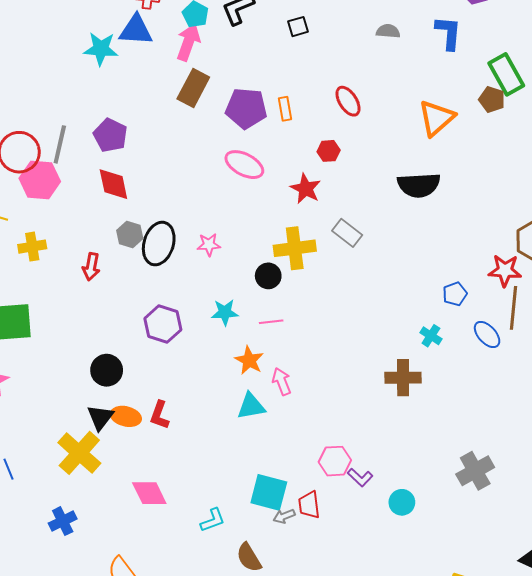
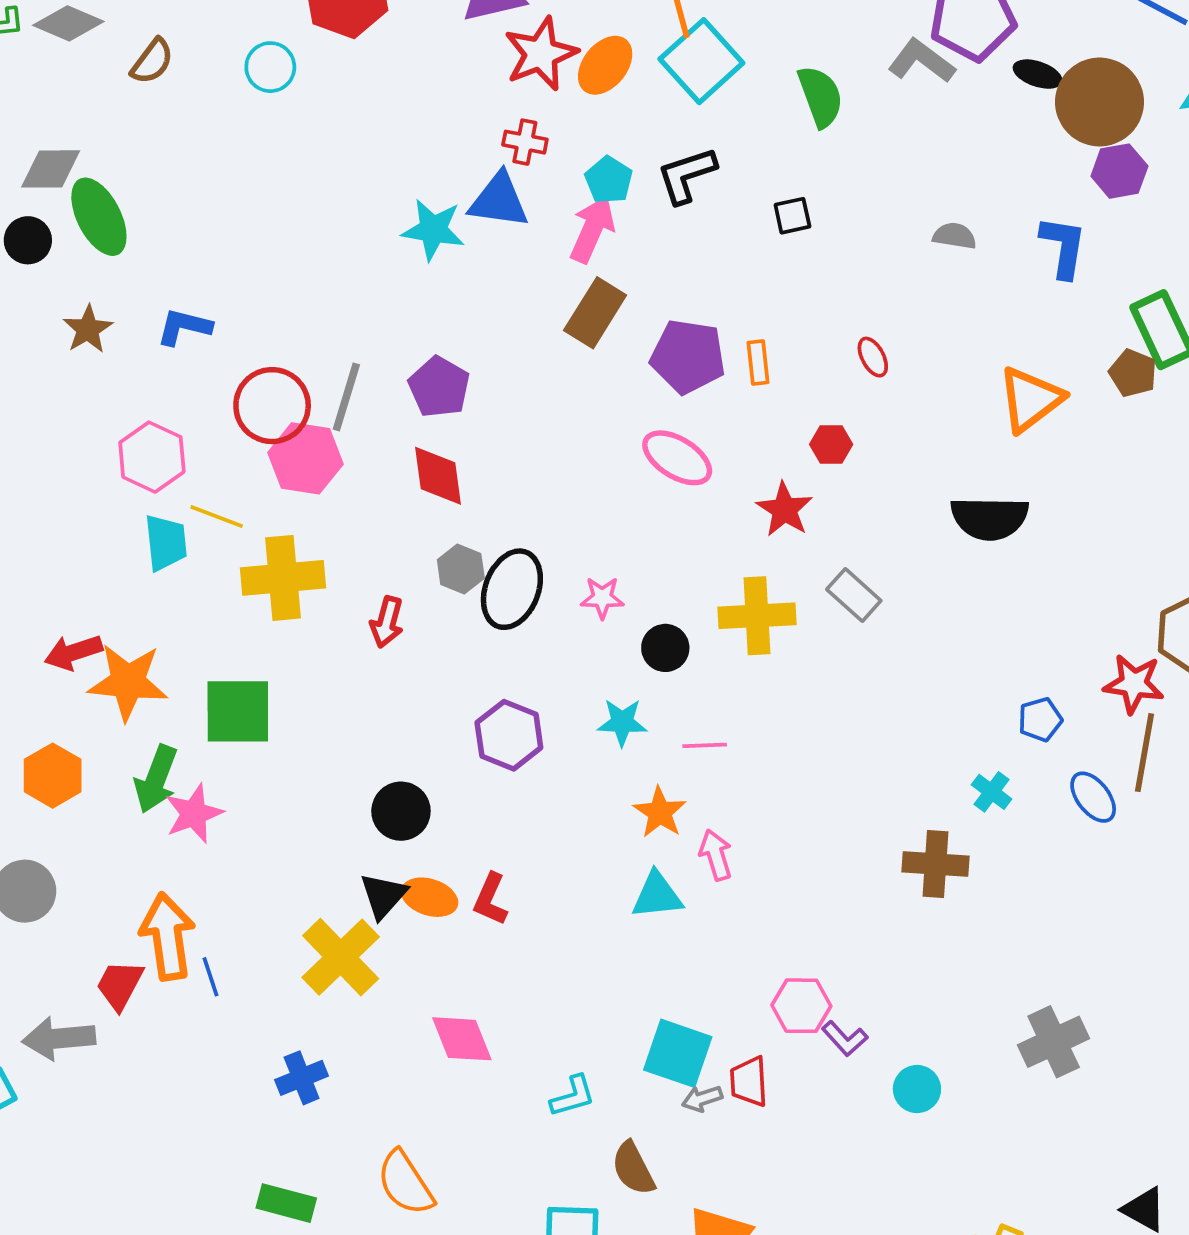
red ellipse: (348, 101) -> (873, 357), size x0.7
yellow cross: (32, 247) -> (283, 578), size x1.6
black circle: (268, 276) -> (665, 648), moved

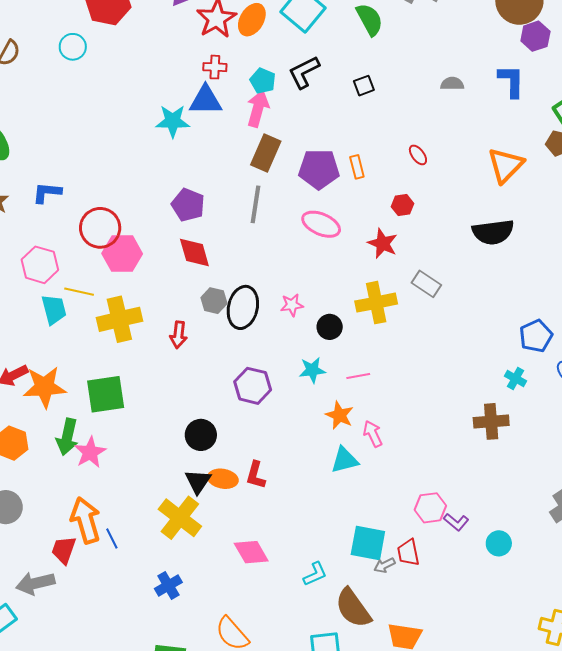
gray line: (346, 397) -> (255, 204), moved
blue pentagon: (1040, 720) -> (536, 336), size x1.4
brown semicircle: (633, 1168) -> (353, 608), size x1.4

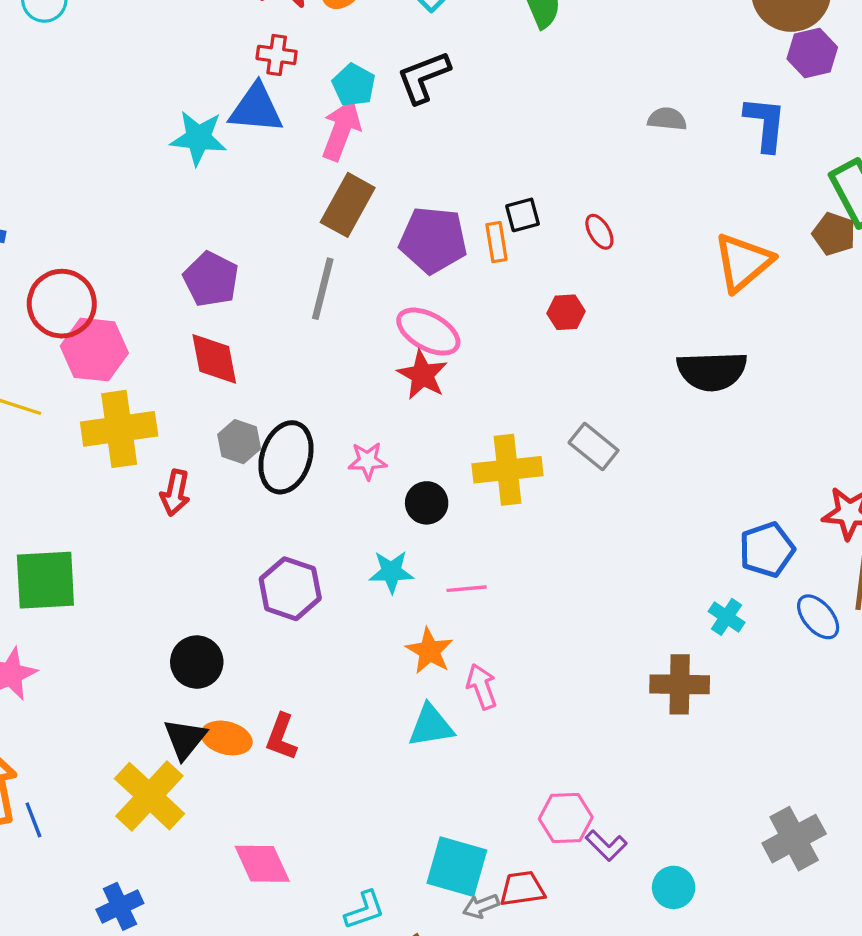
black square: (364, 86) -> (523, 215), moved
red star: (383, 243) -> (422, 375), moved
yellow cross: (119, 319) -> (119, 429), moved
red trapezoid: (408, 553) -> (522, 889), turned 88

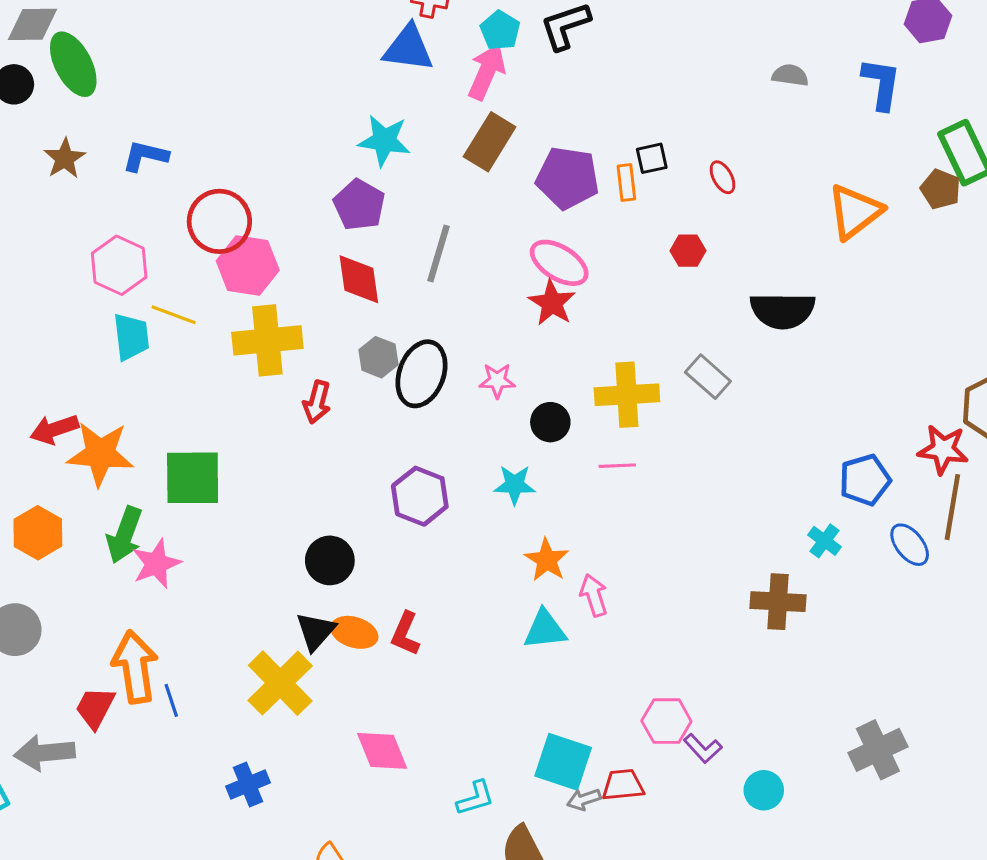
cyan star: (198, 138) -> (384, 141), moved
gray line: (323, 289) -> (439, 253), moved
black semicircle: (712, 371) -> (783, 310), moved
pink line: (467, 589) -> (617, 466), moved

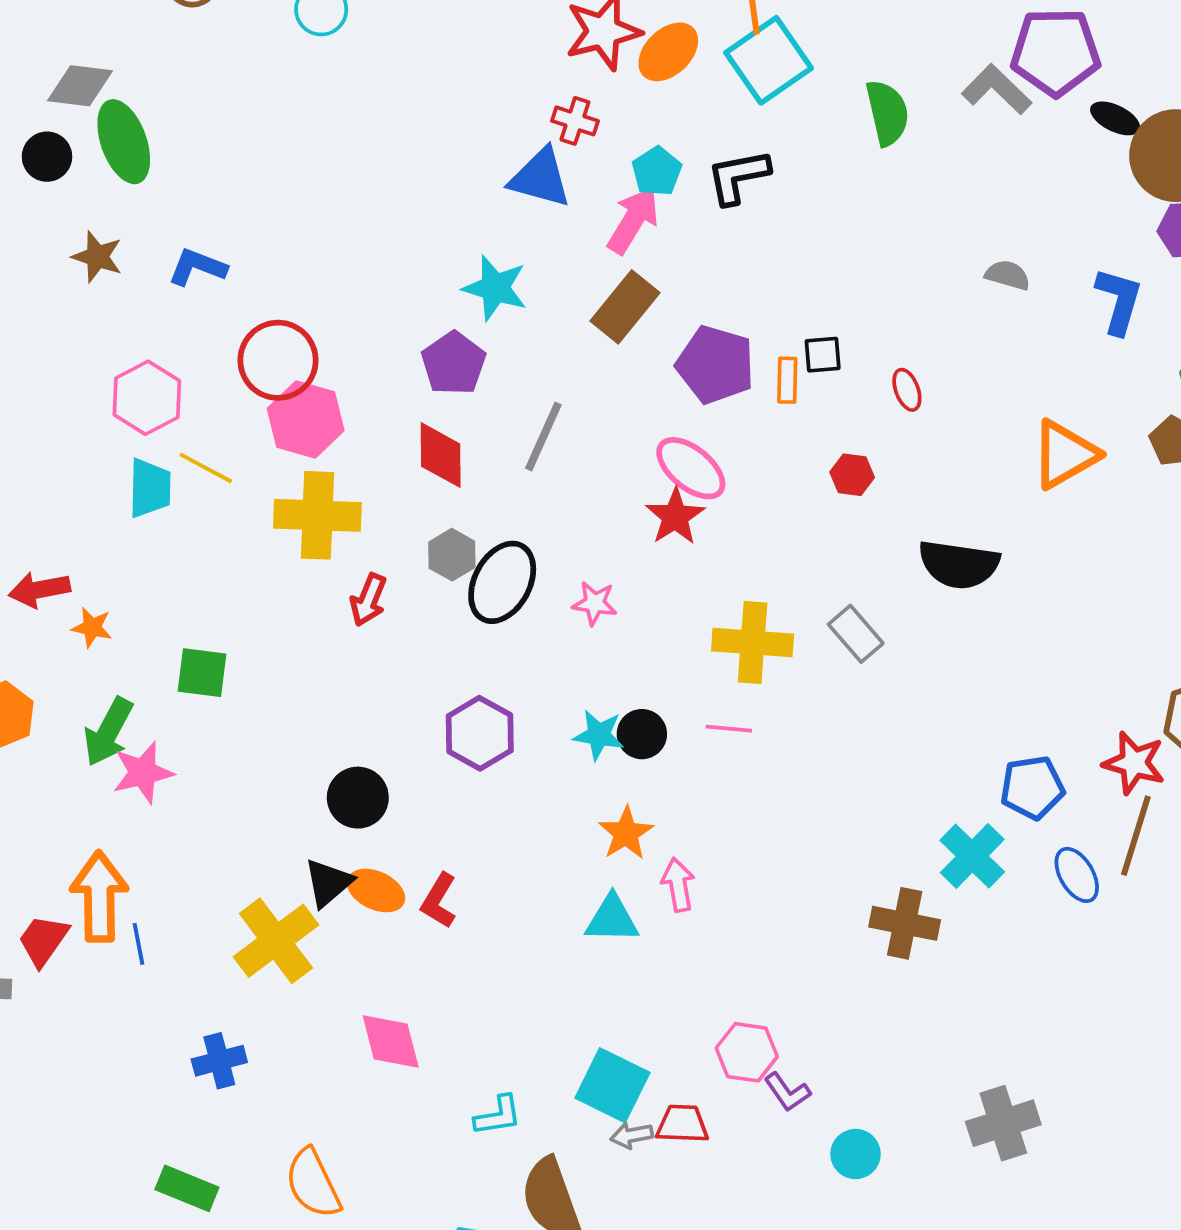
brown star: (65, 158) -> (97, 257), turned -30
black circle: (550, 422) -> (642, 734), moved
orange star: (100, 454) -> (92, 627), size x0.5
green square: (193, 478) -> (202, 673), size x0.7
cyan cross: (825, 541) -> (972, 856), size x1.6

